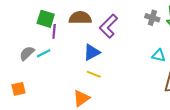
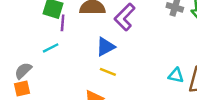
gray semicircle: (27, 53) -> (23, 71), moved
cyan triangle: (159, 55) -> (176, 75), moved

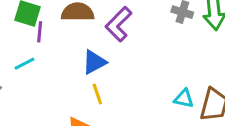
yellow line: (108, 72) -> (97, 94), turned 49

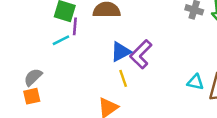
purple L-shape: (119, 24) -> (141, 54), moved
cyan line: (24, 64) -> (61, 40), moved

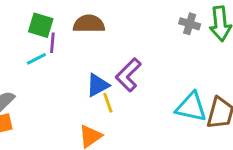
blue triangle: (121, 52) -> (98, 85), moved
cyan triangle: (195, 82) -> (191, 107), size x1.6

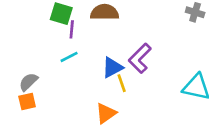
cyan line: (36, 59) -> (69, 57), moved

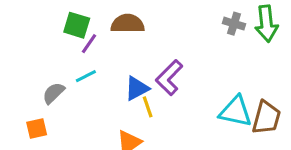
purple line: (72, 29) -> (89, 44), turned 30
gray semicircle: (28, 82) -> (54, 93), moved

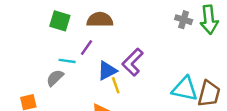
purple line: (89, 44) -> (87, 48), moved
cyan line: (86, 76) -> (67, 61), turned 35
gray semicircle: (54, 93) -> (55, 78), moved

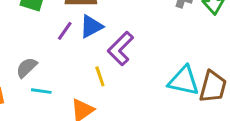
cyan line: (67, 61) -> (41, 91), moved
blue triangle: (107, 71) -> (91, 26), moved

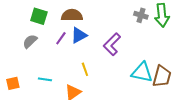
purple L-shape: (121, 48) -> (112, 44), moved
gray semicircle: (27, 68) -> (30, 41), moved

